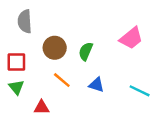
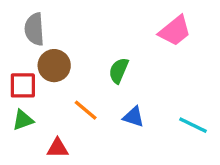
pink trapezoid: (131, 38) -> (175, 31), moved
brown circle: (55, 48) -> (54, 66), moved
green triangle: (16, 87) -> (23, 120), turned 49

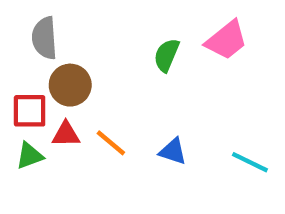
green semicircle: (119, 71) -> (167, 55), moved
red triangle: (57, 148) -> (66, 134), moved

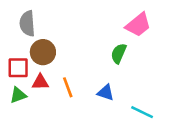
green semicircle: (167, 55) -> (119, 53), moved
orange line: (111, 143) -> (68, 87), turned 30
cyan line: (250, 162) -> (142, 112), moved

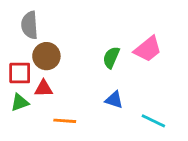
pink trapezoid: (138, 25) -> (148, 49), moved
green semicircle: (119, 53) -> (111, 57), moved
orange line: (68, 87) -> (65, 121), moved, turned -66

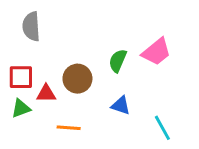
brown circle: (46, 56) -> (77, 79), moved
cyan line: (153, 121) -> (162, 128), turned 35

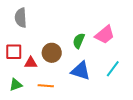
blue triangle: (121, 105) -> (81, 71), size x1.5
green triangle: (21, 108) -> (16, 85), moved
cyan line: (162, 128) -> (113, 69), moved, turned 66

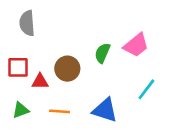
blue triangle: (81, 71) -> (105, 110), moved

